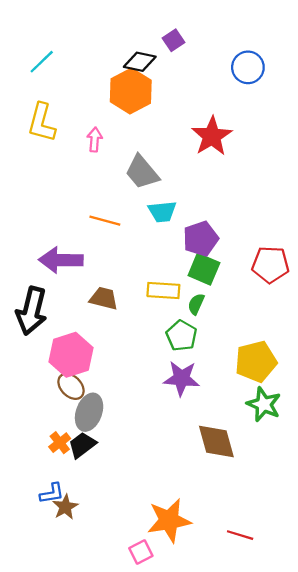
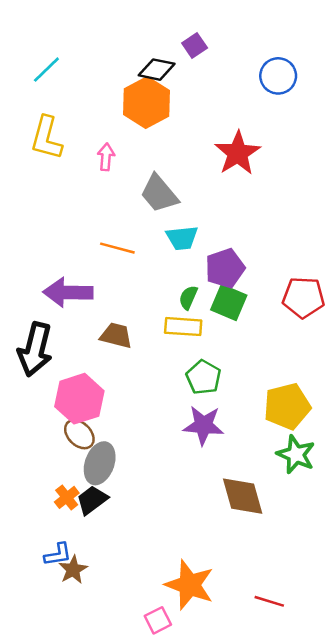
green semicircle: (196, 304) -> (188, 297), moved
orange star: (169, 520) -> (190, 585), turned 30

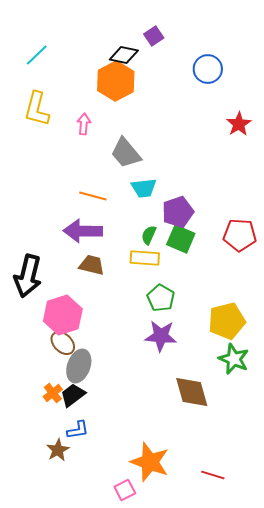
blue circle: (278, 76) -> (208, 69), moved
red star: (238, 153) -> (239, 124), moved, size x0.7
purple arrow: (68, 292) -> (83, 231), moved
blue L-shape: (58, 554) -> (78, 430), moved

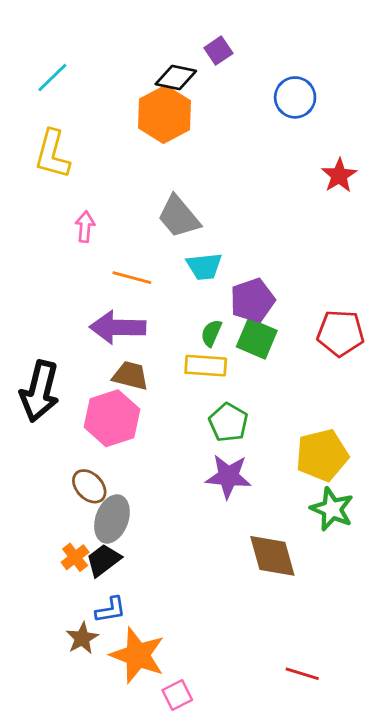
pink arrow: (84, 124) -> (85, 227), moved
pink hexagon: (63, 315) -> (112, 418), moved
orange star: (150, 462) -> (138, 655), moved

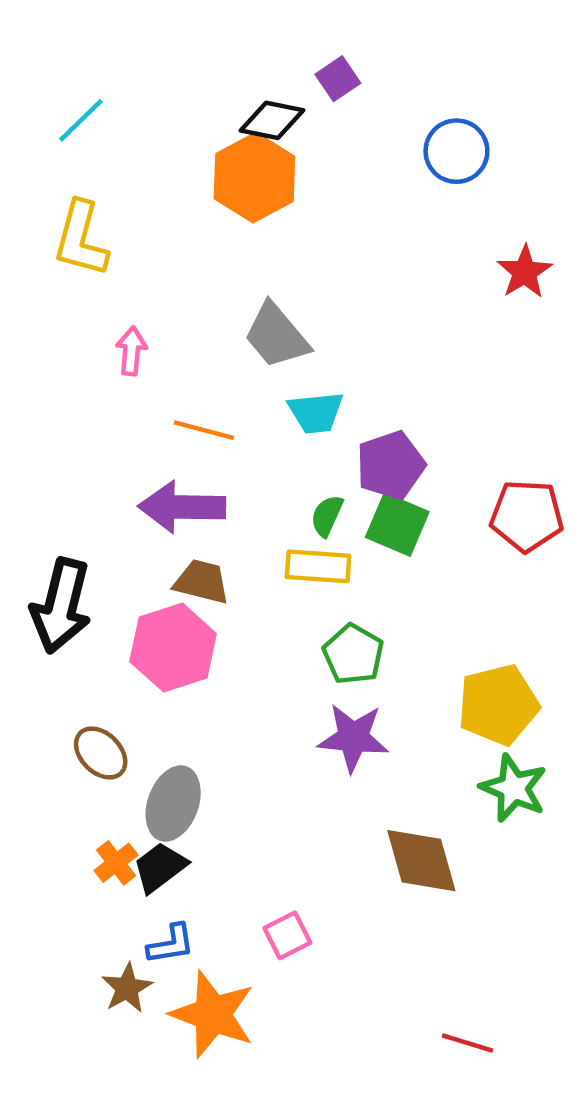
brown ellipse: (89, 486) -> (101, 753), moved
pink square: (177, 695) -> (287, 935), moved

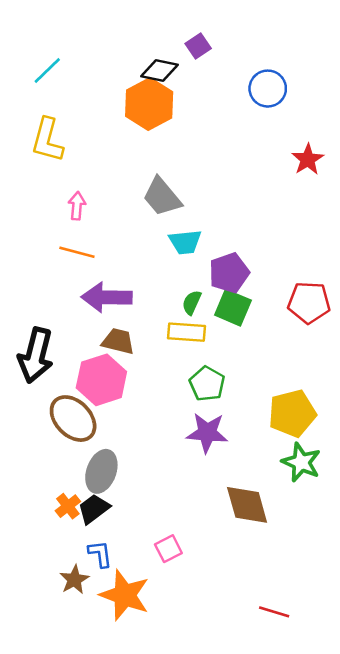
orange line: (204, 430) -> (77, 252), moved
brown ellipse: (101, 753) -> (73, 419), moved, size x1.5
blue L-shape: (171, 944) -> (100, 554), turned -88

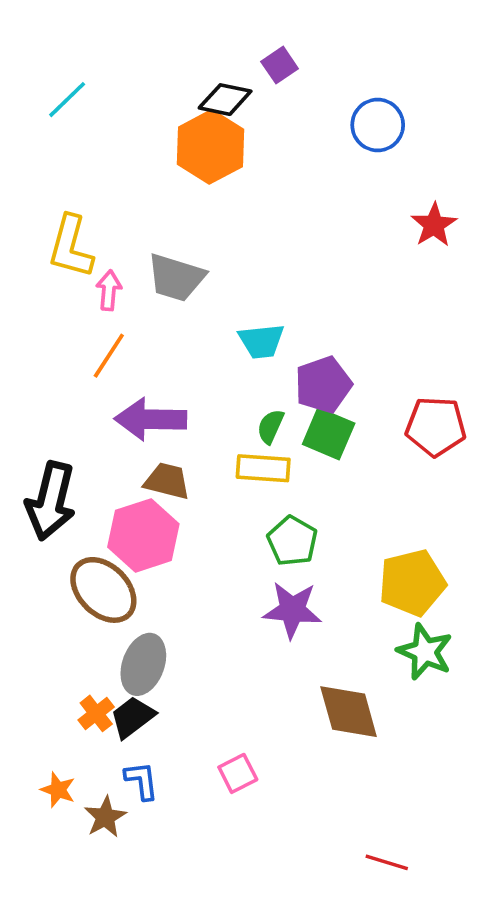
yellow L-shape: (47, 140) -> (71, 247), moved
gray trapezoid: (162, 197) -> (176, 278), moved, turned -33
orange line: (77, 252) -> (109, 356), turned -72
orange star: (125, 595) -> (58, 790), moved, size x0.5

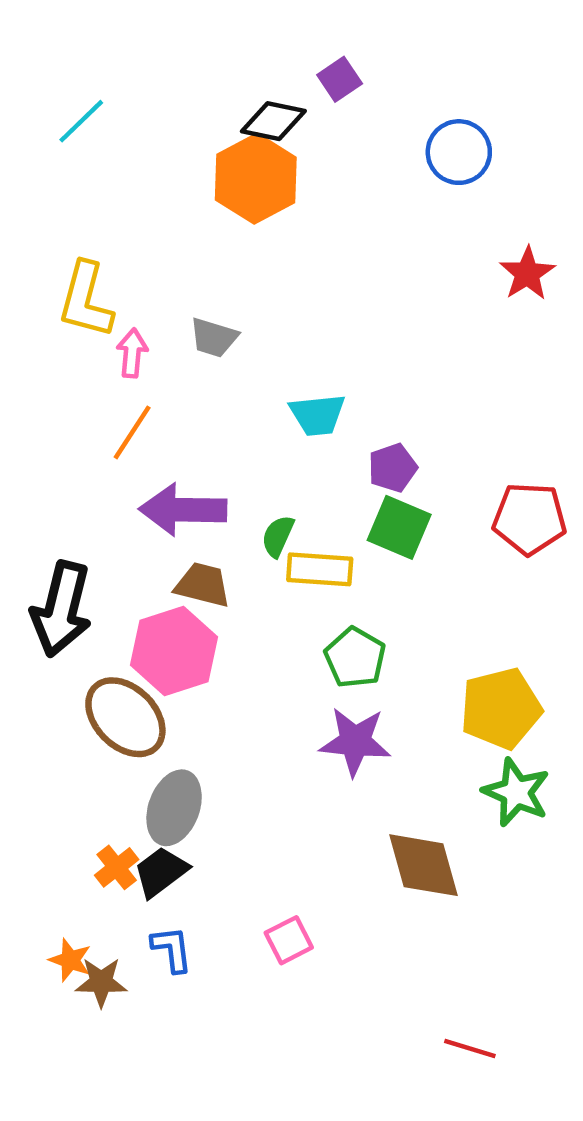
gray trapezoid: (176, 278) -> (214, 338), size x0.7
purple pentagon: (323, 385) -> (393, 468), size x0.7
green semicircle: (270, 426) -> (278, 536), moved
brown star: (105, 817) -> (101, 982), moved, turned 30

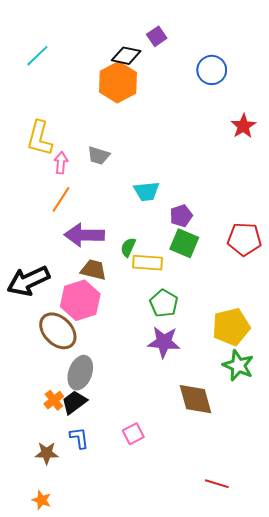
black arrow: (61, 609) -> (28, 281), turned 51
orange star: (70, 960) -> (42, 500), moved

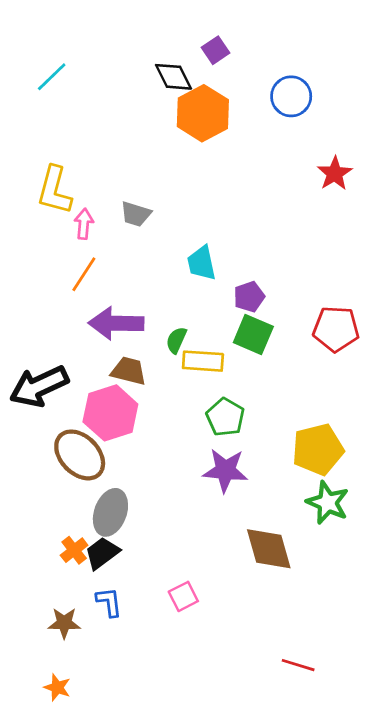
black diamond: (126, 56) -> (174, 77), turned 52
orange hexagon: (118, 82) -> (203, 113), moved
cyan trapezoid: (147, 191) -> (202, 263), turned 84

